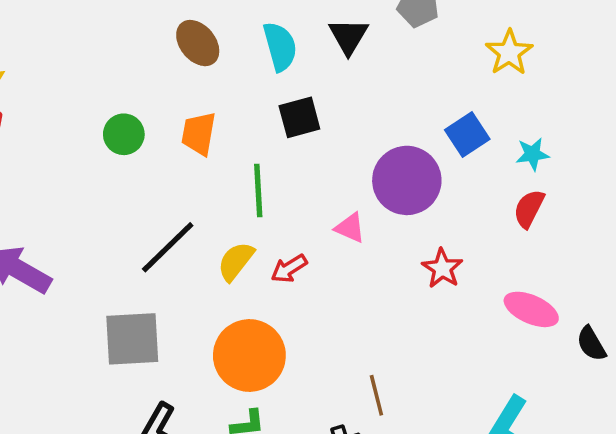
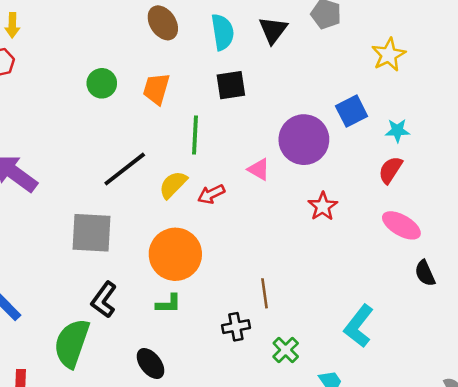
pink ellipse: (531, 309) -> (401, 225), moved

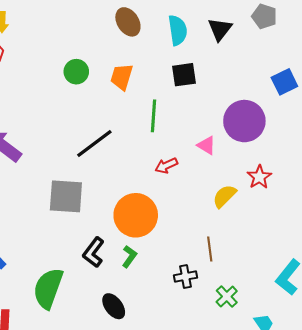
blue square: (352, 111) -> (284, 82), moved
yellow semicircle: (173, 185) -> (224, 196), moved
black L-shape: (104, 300) -> (93, 252), moved
green L-shape: (169, 304) -> (129, 257), turned -55

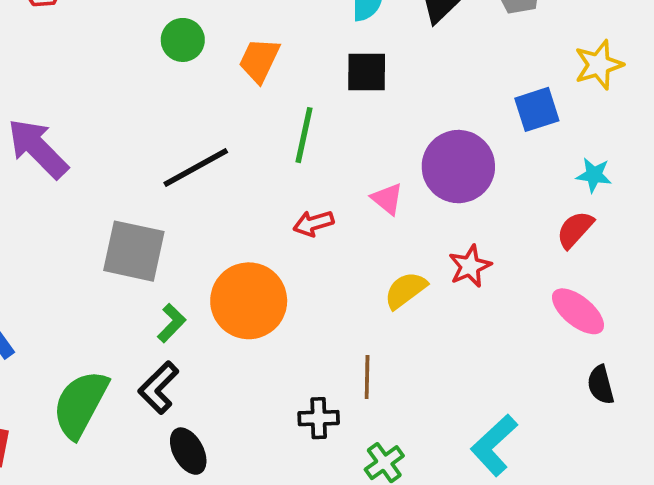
black L-shape: (93, 252) -> (159, 388), moved
green L-shape: (129, 257) -> (172, 323), moved

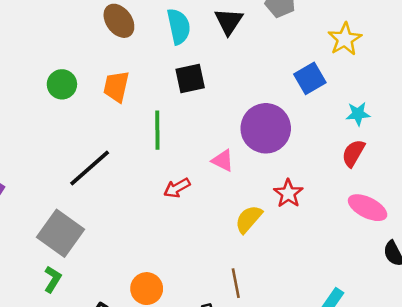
gray square: (134, 251) -> (61, 233), turned 36
orange circle: (249, 301) -> (147, 289), moved, size x0.6
green L-shape: (172, 323) -> (53, 279), moved

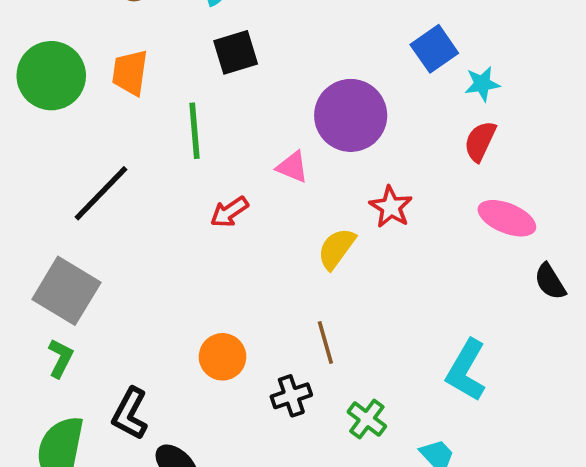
blue square: (310, 78) -> (434, 49), moved
green circle: (62, 84) -> (51, 76), size x1.6
orange circle: (147, 289) -> (222, 357), moved

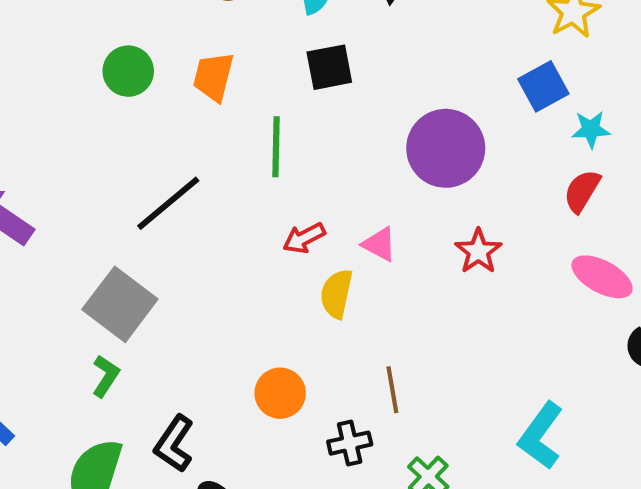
green circle: (51, 76) -> (128, 71), size x0.7
pink triangle: (292, 167) -> (379, 244), moved
yellow semicircle: (336, 249) -> (336, 294), moved, turned -30

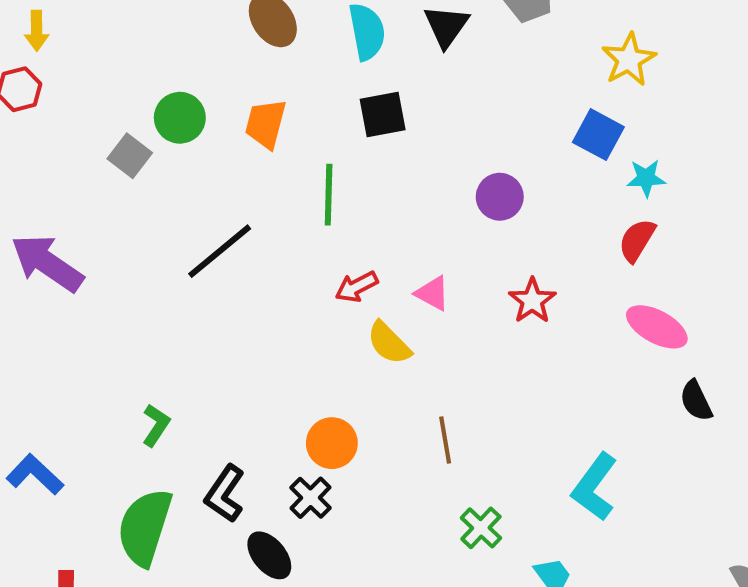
blue square: (543, 86) -> (598, 135), turned -33
purple circle: (446, 148) -> (500, 197), size x0.6
yellow semicircle: (336, 294) -> (389, 343), turned -57
gray square: (120, 304) -> (130, 156), moved, size x0.6
black cross: (350, 443) -> (310, 498), moved, turned -33

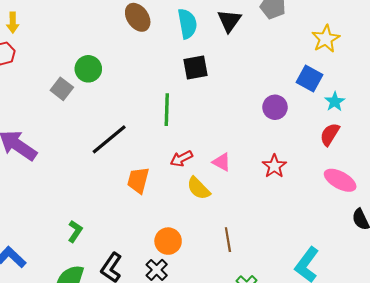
orange trapezoid: (266, 124) -> (138, 180), moved
cyan star: (646, 178) -> (335, 102), turned -30
purple circle: (500, 197) -> (275, 107), moved

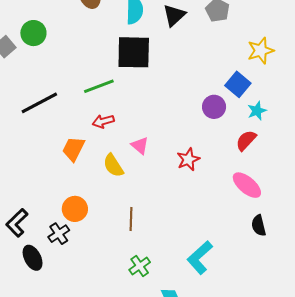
black square: (196, 67) -> (134, 52), size x1.5
purple circle: (275, 107) -> (214, 107), moved
green line: (167, 110) -> (99, 86), turned 56
red arrow: (181, 158) -> (103, 121), moved
orange trapezoid: (138, 180) -> (73, 149), moved

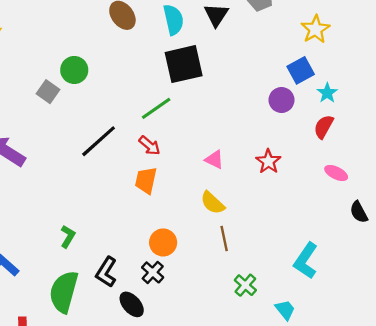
blue square: (238, 84) -> (301, 70), turned 35
red arrow: (103, 121) -> (150, 146), moved, turned -110
yellow semicircle: (113, 165) -> (213, 203), moved
pink ellipse: (247, 185) -> (336, 173), size x0.7

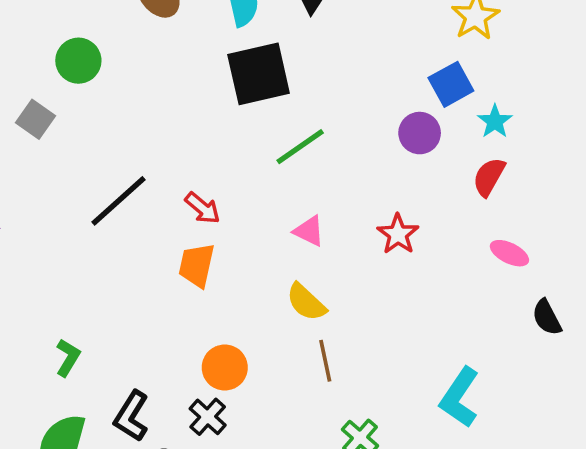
green circle: (74, 70) -> (78, 61), moved
green line: (156, 108) -> (300, 147), moved

